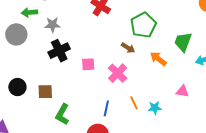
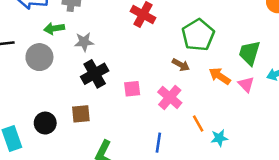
pink triangle: (183, 91) -> (246, 84), moved, turned 40
brown square: (45, 92) -> (81, 114), moved
orange line: (134, 103) -> (198, 123), moved

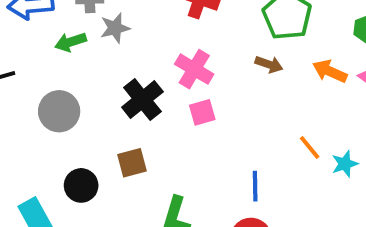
gray star: (84, 42) -> (115, 28), moved
gray circle: (39, 57) -> (59, 111), moved
pink cross: (170, 97) -> (194, 69), moved

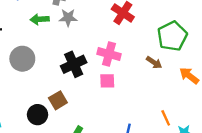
pink cross: (194, 69) -> (109, 54), turned -30
brown square: (132, 163) -> (58, 100), turned -30
black circle: (81, 185) -> (38, 115), moved

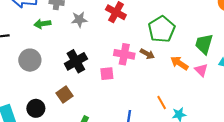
gray star: (68, 18) -> (79, 20), moved
pink cross: (109, 54) -> (124, 54), moved
black circle: (38, 115) -> (36, 108), moved

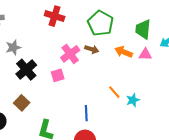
gray star: (79, 20) -> (13, 47), moved
pink cross: (124, 54) -> (70, 54), turned -36
pink triangle: (201, 70) -> (145, 54), turned -32

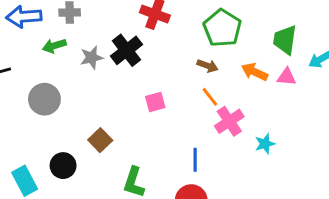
pink cross: (70, 54) -> (229, 121), moved
black cross: (26, 70) -> (127, 50), moved
orange line: (114, 92) -> (210, 97), moved

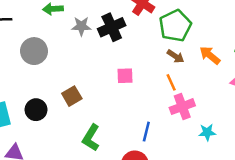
green pentagon: (222, 28) -> (175, 26), moved
orange arrow: (255, 72) -> (210, 55), moved

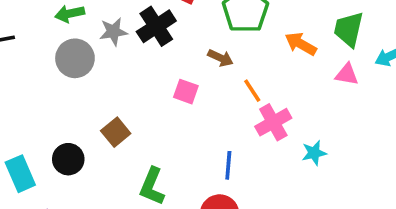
gray circle: (34, 51) -> (75, 58), moved
brown arrow: (175, 56) -> (220, 58), moved
pink square: (125, 76) -> (186, 92), turned 30

